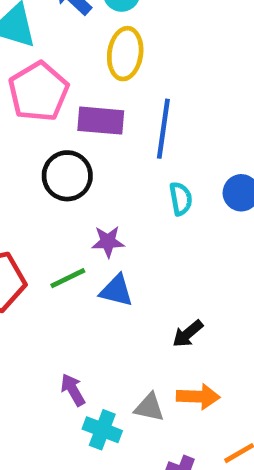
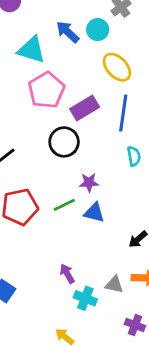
yellow ellipse: (125, 54) -> (117, 67), moved, turned -52
purple rectangle: (101, 121) -> (85, 108), turned -36

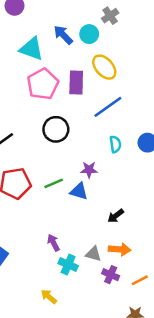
purple rectangle: (85, 108) -> (76, 83), moved, turned -60
blue line: (123, 113) -> (108, 107), turned 44
purple star: (89, 183) -> (89, 170), moved
purple cross: (135, 325) -> (111, 275), moved

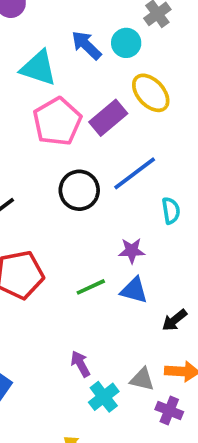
purple rectangle: (76, 83) -> (108, 118), turned 50
blue line: (108, 107) -> (135, 173), moved
green line: (54, 183) -> (91, 287), moved
blue triangle: (79, 191) -> (134, 290), moved
cyan cross: (68, 265) -> (104, 397), turned 30

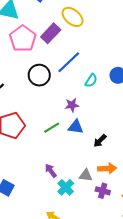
cyan semicircle: (171, 211) -> (91, 81), turned 48

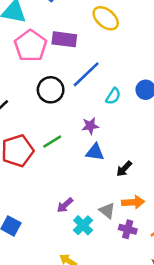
yellow ellipse: (73, 17) -> (106, 18), moved
purple rectangle: (51, 33) -> (64, 39), turned 54
green line: (52, 128) -> (52, 142), moved
purple arrow: (51, 171) -> (65, 205), turned -96
gray triangle: (86, 175) -> (107, 211), turned 32

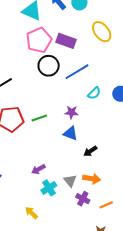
black circle: (51, 90) -> (49, 66), moved

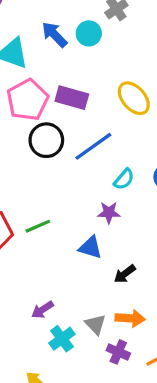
yellow ellipse: (102, 32) -> (134, 98), moved
purple star: (71, 112) -> (109, 213), moved

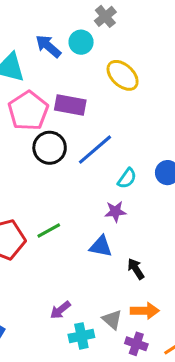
yellow ellipse: (134, 98) -> (123, 75), moved
black arrow: (125, 274) -> (136, 269), turned 100
cyan cross: (62, 339) -> (81, 336), turned 30

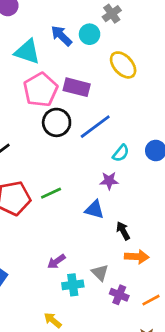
orange arrow: (145, 311) -> (137, 257), moved

